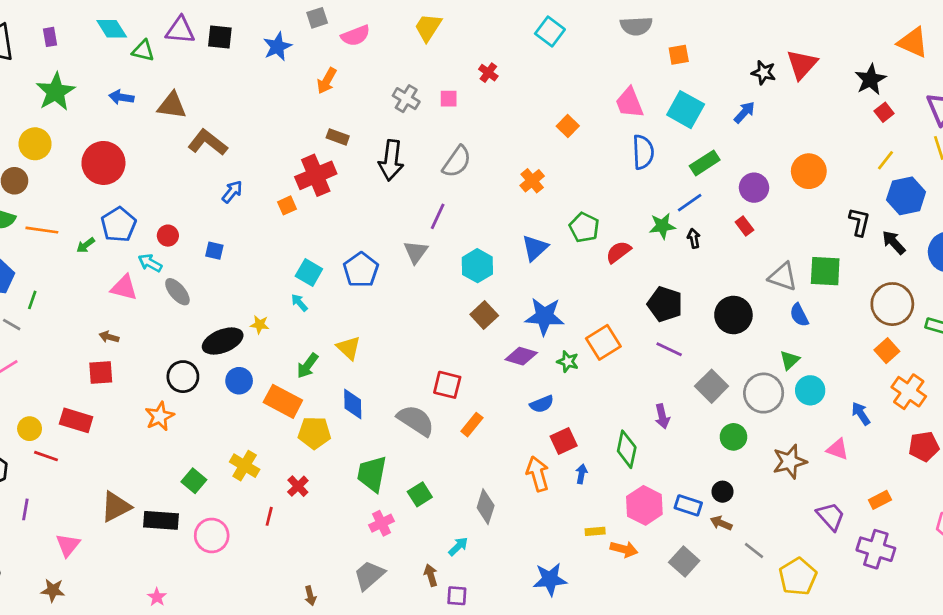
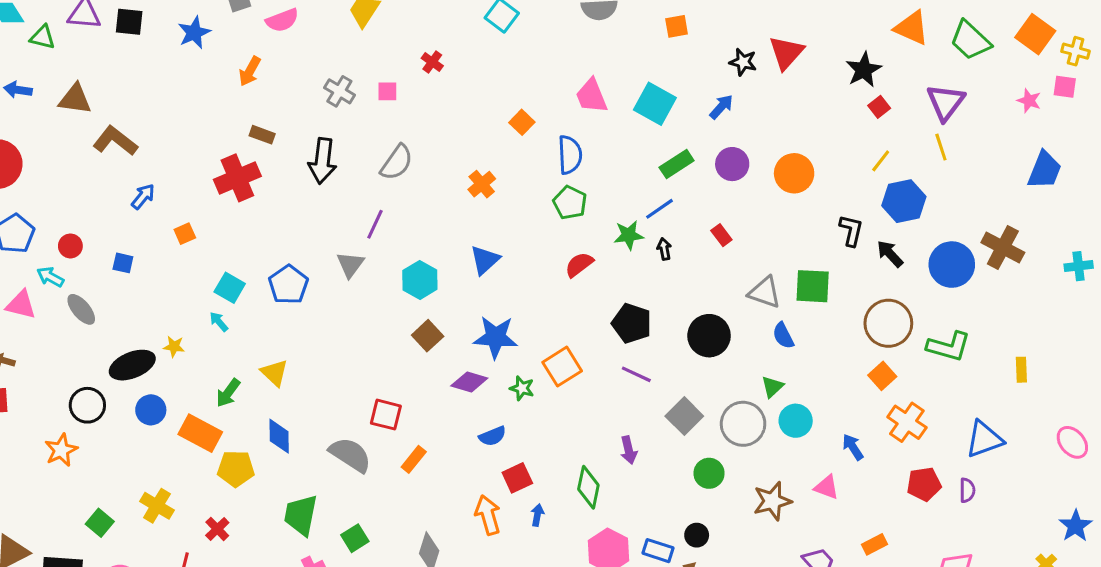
orange square: (679, 55) -> (677, 26), moved
blue semicircle: (643, 152) -> (570, 155), moved
purple circle: (754, 188) -> (732, 164), moved
orange square: (287, 205) -> (185, 234), moved
green pentagon: (584, 227) -> (570, 203), moved

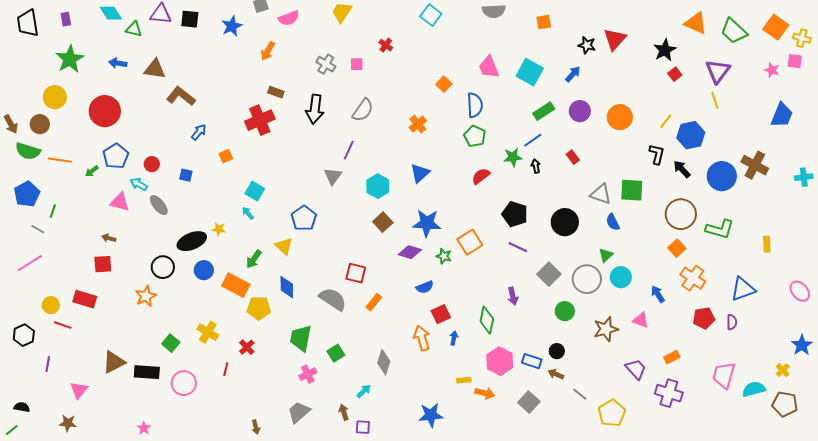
yellow line: (881, 161) -> (666, 121), moved
blue pentagon: (288, 285) -> (304, 218), moved

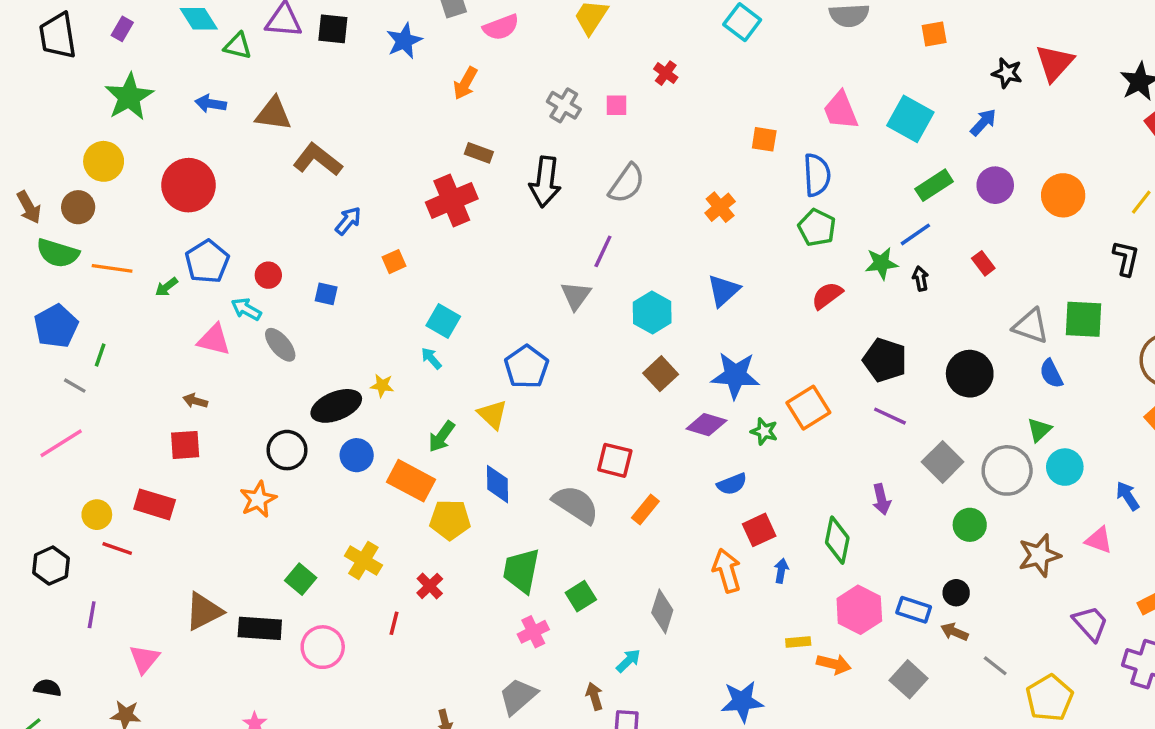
purple rectangle: (66, 19) -> (122, 29), turned 40
orange square: (444, 84) -> (764, 139), turned -35

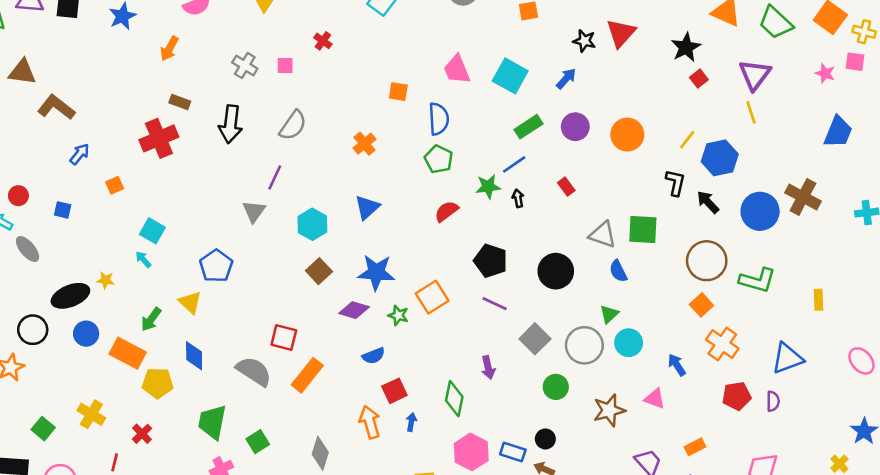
orange rectangle: (645, 510) -> (307, 375), size x1.5

